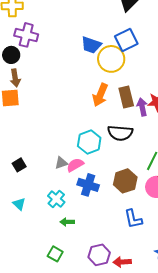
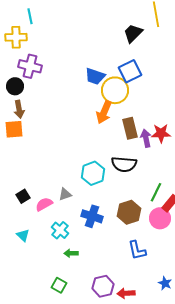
orange arrow: (100, 95) -> (104, 112), moved
pink semicircle: (75, 165) -> (44, 204), moved

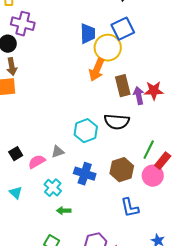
blue trapezoid: (95, 76) -> (88, 34), turned -110

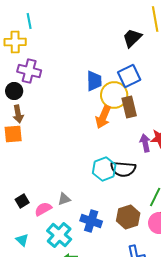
brown rectangle: (123, 86) -> (129, 107), moved
cyan hexagon: (86, 131) -> (104, 169), moved
cyan cross: (53, 188) -> (59, 235), size x1.4

